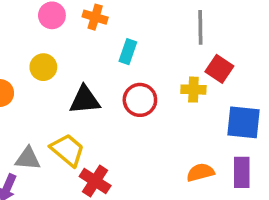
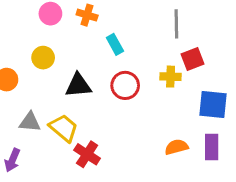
cyan rectangle: (128, 52) -> (115, 44), turned -48
red square: (219, 69) -> (193, 59), turned 35
gray triangle: (28, 159) -> (30, 122), moved

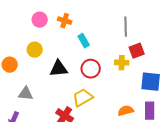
yellow trapezoid: (64, 128) -> (83, 98), moved, turned -70

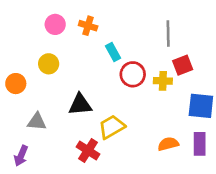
black triangle: (59, 69) -> (80, 105), moved
red circle: (91, 69) -> (133, 74), moved

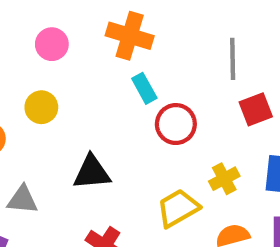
orange cross: (88, 26) -> (130, 36), moved, size x1.5
yellow cross: (163, 81) -> (224, 179), moved, turned -30
yellow trapezoid: (112, 127) -> (178, 208), moved

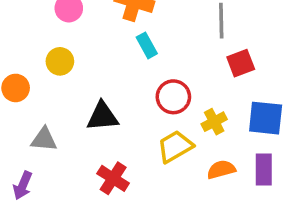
red circle: (176, 124) -> (173, 97), moved

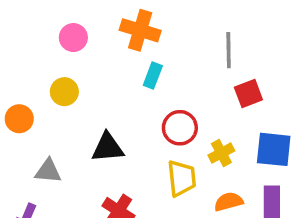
cyan rectangle: (147, 45) -> (153, 75), turned 50
yellow trapezoid: (175, 146) -> (182, 178), turned 114

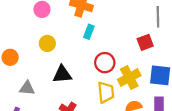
gray line: (229, 50) -> (158, 17), moved
yellow circle: (64, 92) -> (47, 43), moved
yellow cross: (221, 153) -> (129, 78), size x1.5

